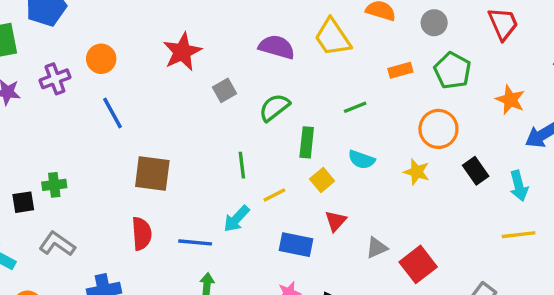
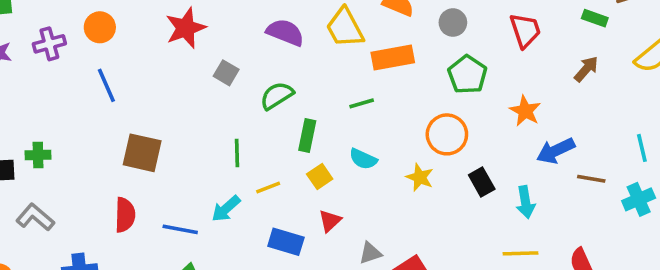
orange rectangle: (400, 70) -> (393, 57), moved, size x1.6
gray square: (225, 90) -> (226, 73), turned -35

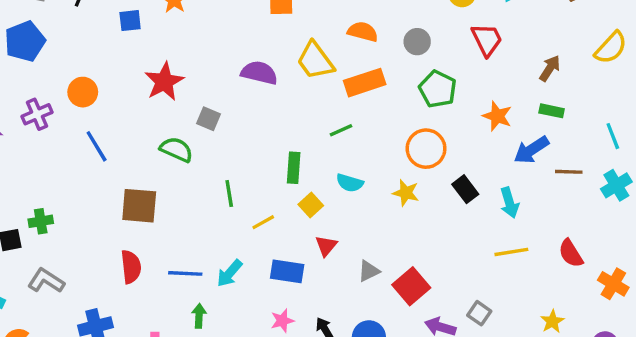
green rectangle: (595, 18) -> (552, 111), moved
green semicircle: (277, 96) -> (176, 149), moved, turned 64
cyan arrow: (226, 209) -> (229, 273), moved

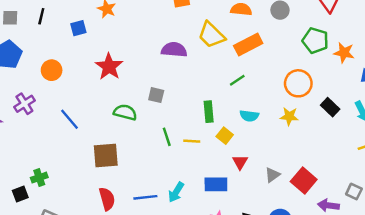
green pentagon: (438, 89) -> (315, 41), moved
orange circle: (83, 92) -> (52, 70), moved
gray square: (209, 119) -> (156, 95), moved
yellow line: (263, 222) -> (192, 141), moved, turned 42

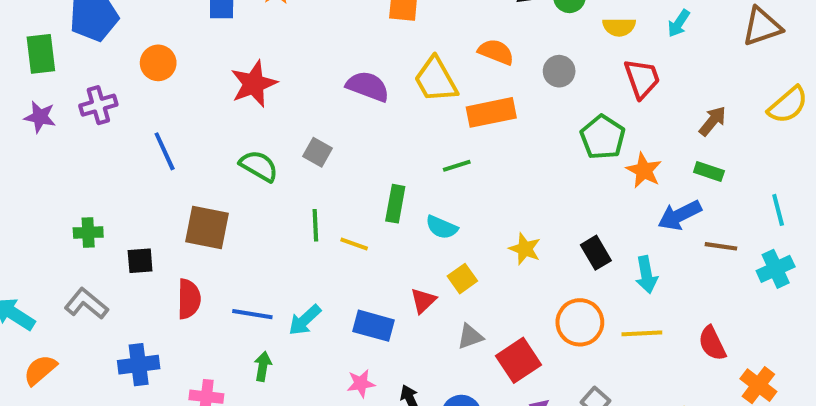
orange circle: (298, 83) -> (580, 322), moved
cyan semicircle: (249, 116) -> (442, 227), moved
yellow square: (225, 136) -> (462, 279), moved
black square: (20, 194) -> (140, 261), moved

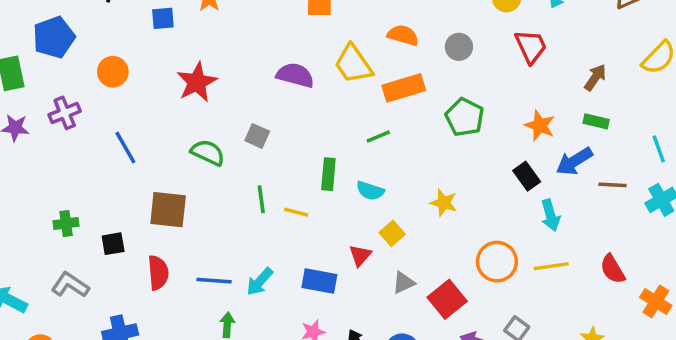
green pentagon: (603, 137) -> (465, 117), moved
black rectangle: (596, 253) -> (527, 176), moved

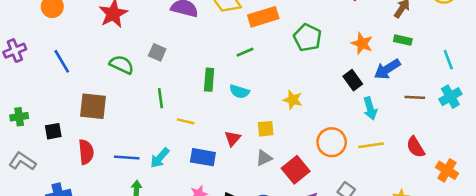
purple cross: (65, 113) -> (15, 51), moved
brown line: (612, 185) -> (415, 97), moved
yellow line: (296, 212) -> (186, 121), moved
yellow square: (392, 233) -> (266, 129), moved, turned 36

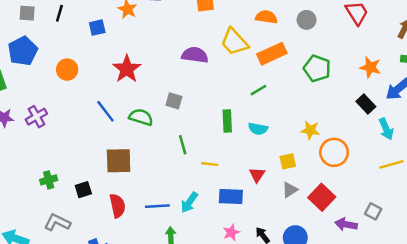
blue line: (62, 61) -> (105, 111), moved
orange circle: (332, 142) -> (334, 152), moved

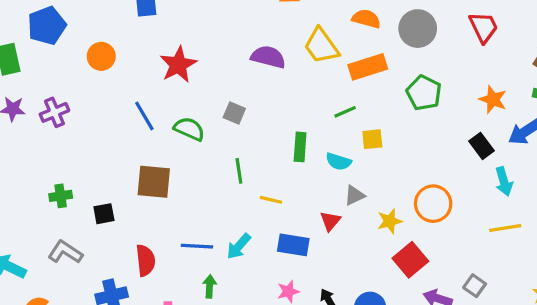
gray circle: (307, 20) -> (418, 29), size x1.5
yellow star: (310, 130) -> (390, 221), moved, turned -30
yellow square: (288, 161) -> (372, 139), moved
gray triangle: (290, 190) -> (354, 195), moved
red semicircle: (117, 206) -> (145, 260), moved

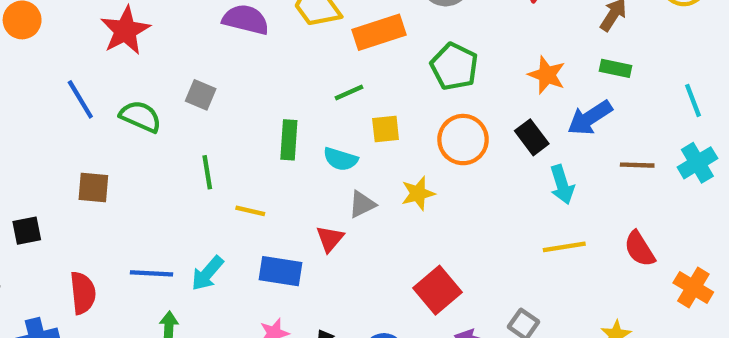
brown square: (154, 182) -> (93, 188), size x0.7
orange circle: (433, 204) -> (463, 140), moved
yellow star: (390, 221) -> (418, 193), moved

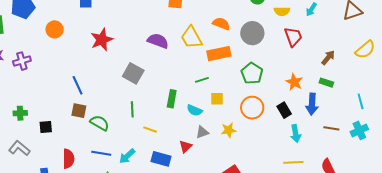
gray square: (201, 95) -> (133, 73), size x1.5
blue line: (80, 99) -> (78, 85), moved
green semicircle: (140, 116) -> (100, 123), moved
blue arrow: (590, 118) -> (312, 104), turned -60

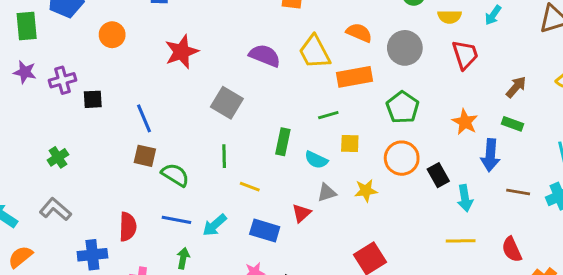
black rectangle: (284, 110) -> (438, 175), moved
green cross: (20, 113) -> (58, 157), turned -32
black square: (46, 127) -> (93, 99), moved

